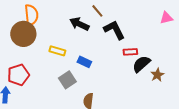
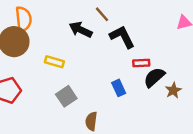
blue rectangle: (84, 62) -> (119, 88), moved, turned 40

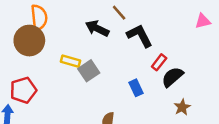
red rectangle: (141, 63) -> (159, 62), turned -49
brown star: (173, 90) -> (182, 107), moved
gray square: (66, 96) -> (89, 71), moved

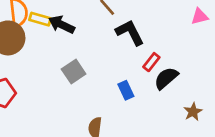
black arrow: (97, 28) -> (62, 25), moved
yellow rectangle: (71, 61) -> (40, 19), moved
brown star: (182, 107) -> (193, 112), moved

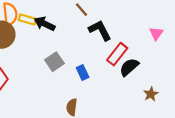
pink triangle: (200, 16) -> (156, 34), moved, turned -40
red rectangle: (151, 62) -> (117, 54), size x1.5
blue rectangle: (126, 90) -> (83, 72), moved

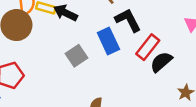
blue rectangle: (83, 72) -> (108, 41), moved, size x1.5

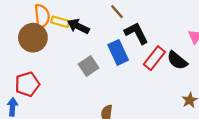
black semicircle: (161, 62) -> (177, 60), moved, turned -100

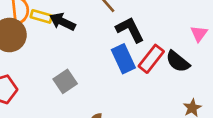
blue rectangle: (118, 52) -> (123, 59), moved
gray square: (89, 66) -> (65, 81), moved

